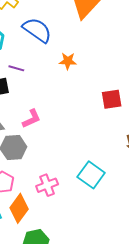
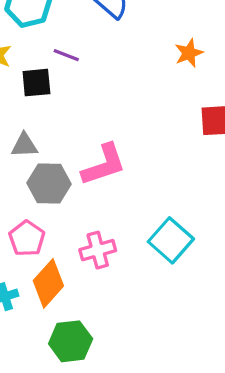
orange star: (68, 61) -> (189, 53), moved, turned -30
pink L-shape: (32, 119) -> (104, 165), moved, size x1.4

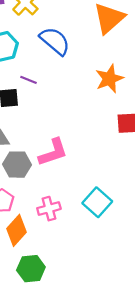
orange star: (189, 53) -> (109, 79), size x1.5

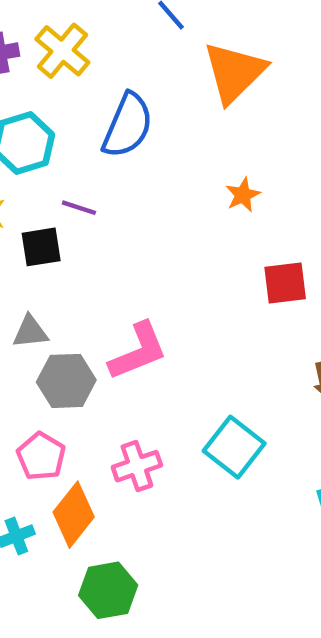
blue semicircle: (55, 41) -> (128, 125), turned 76
orange star: (109, 79) -> (243, 195), size x0.6

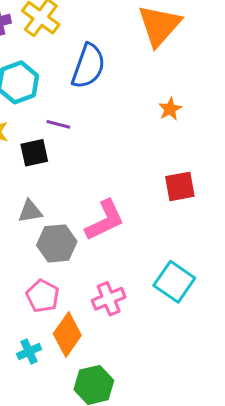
red square: (285, 283) -> (180, 186), moved

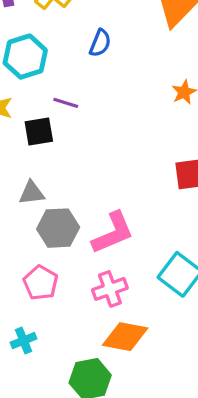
blue semicircle: (88, 66) -> (100, 43), size x0.6
pink L-shape: (105, 220) -> (113, 233), moved
orange diamond: (67, 335) -> (125, 337), moved, turned 63

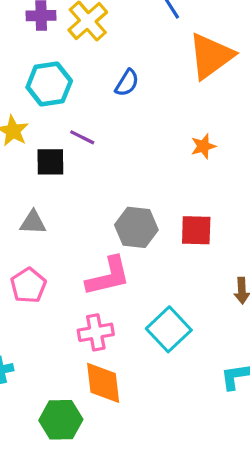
gray hexagon: (58, 228) -> (136, 227), moved
pink pentagon: (41, 283) -> (28, 285), moved
orange diamond: (125, 337) -> (103, 383), turned 63

